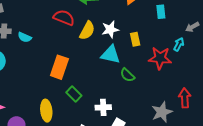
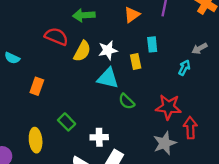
cyan rectangle: (161, 12) -> (152, 44), moved
red star: (160, 58) -> (168, 107), moved
orange rectangle: (59, 67) -> (37, 86), moved, size x0.7

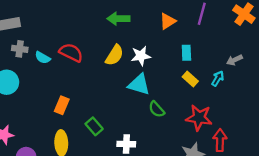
red semicircle: (56, 36) -> (71, 53), moved
yellow rectangle: (136, 61) -> (190, 79), moved, turned -40
orange rectangle: (37, 86) -> (62, 105), moved

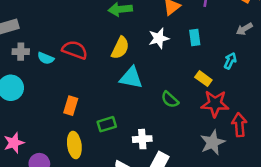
white star: (141, 56) -> (159, 38), moved
gray arrow: (234, 60) -> (244, 29), moved
yellow rectangle: (190, 79) -> (203, 79), moved
cyan triangle: (139, 84) -> (131, 78), moved
green rectangle: (94, 126) -> (107, 124), turned -60

